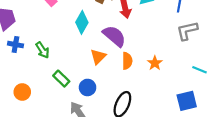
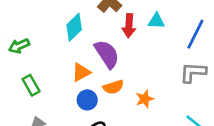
green arrow: (42, 50) -> (19, 46), turned 84
orange semicircle: (127, 61) -> (113, 87), turned 56
blue circle: (88, 87) -> (87, 100), moved

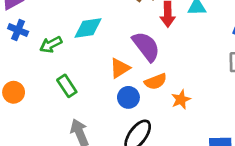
cyan diamond: (74, 27) -> (88, 28), moved, turned 40
orange star: (145, 99) -> (181, 100), moved

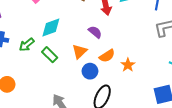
purple semicircle: (146, 46) -> (95, 32), size x0.6
green rectangle: (67, 86) -> (50, 55), moved

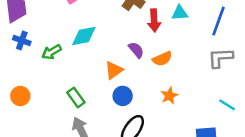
green rectangle: (50, 55) -> (76, 97), moved
orange semicircle: (107, 56) -> (162, 59), moved

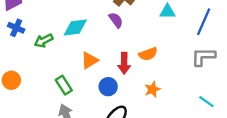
red arrow: (154, 20) -> (124, 63), moved
purple semicircle: (136, 50) -> (116, 20), moved
orange triangle: (114, 70) -> (90, 60), moved

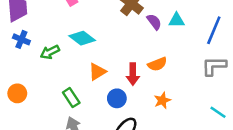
purple semicircle: (116, 20) -> (154, 22), moved
cyan diamond: (75, 27) -> (82, 38), turned 45

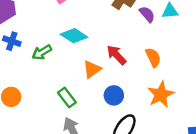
orange semicircle: (157, 64) -> (153, 57), turned -90
red arrow: (133, 74) -> (117, 55), moved, turned 140
orange star: (162, 100) -> (161, 95), size x1.5

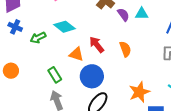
orange triangle: (92, 69) -> (76, 54), turned 49
blue circle: (114, 95) -> (92, 76), size x1.5
orange star: (161, 95) -> (139, 92), moved

